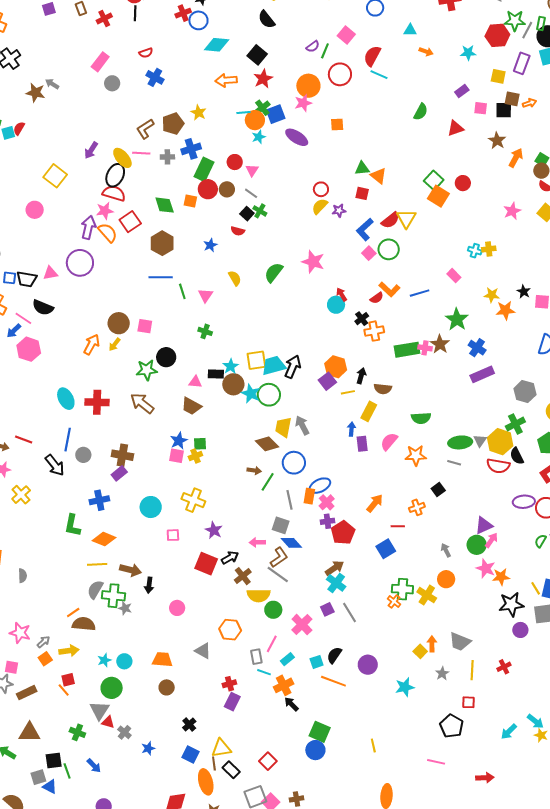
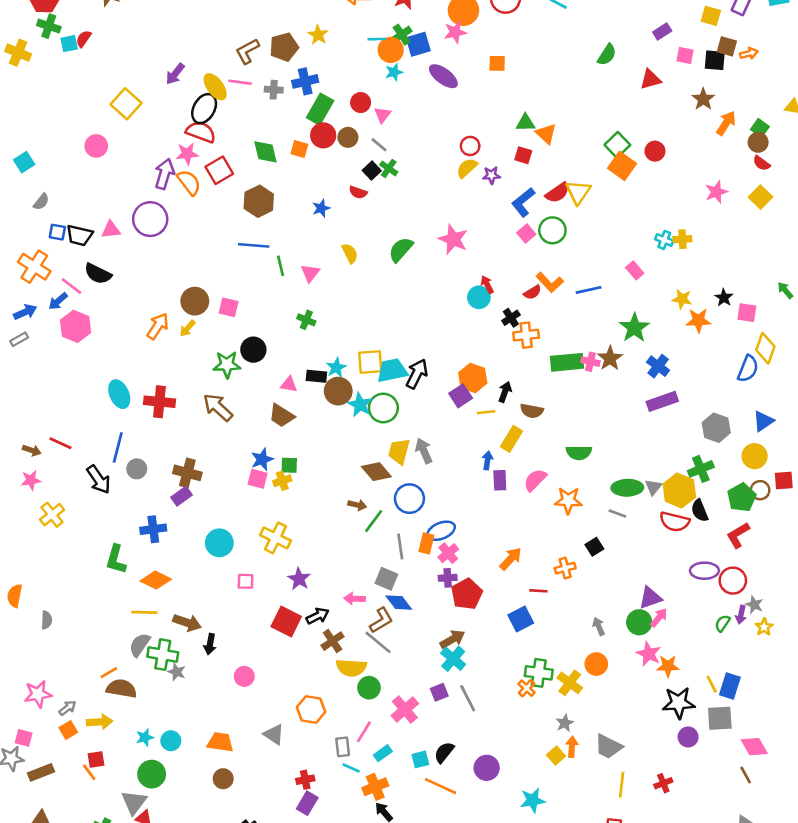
pink star: (20, 633) -> (38, 694), turned -30
gray star: (442, 673) -> (565, 723), moved

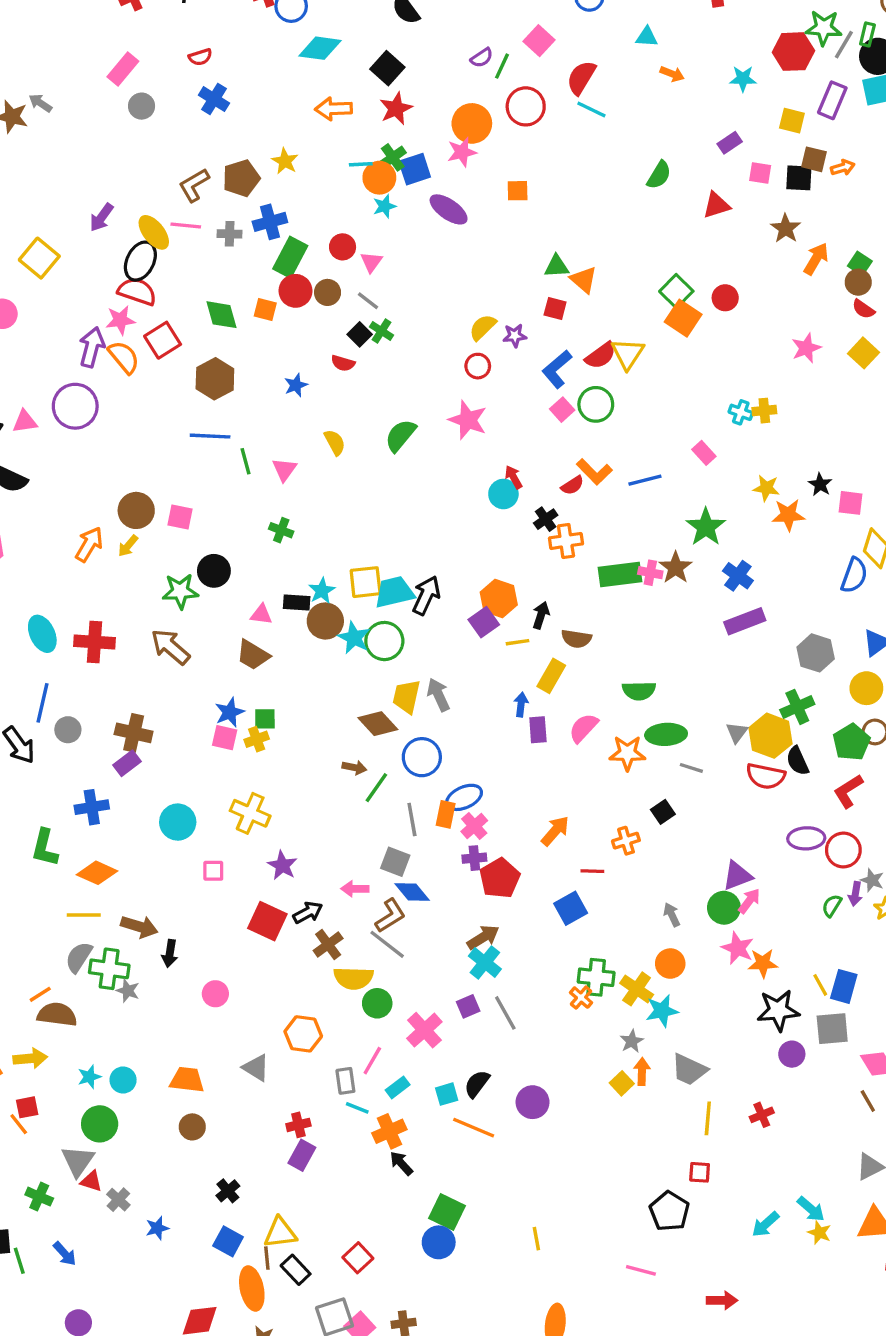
red circle: (470, 146) -> (478, 366), moved
green ellipse: (627, 488) -> (666, 734), moved
cyan star: (533, 800) -> (662, 1011), moved

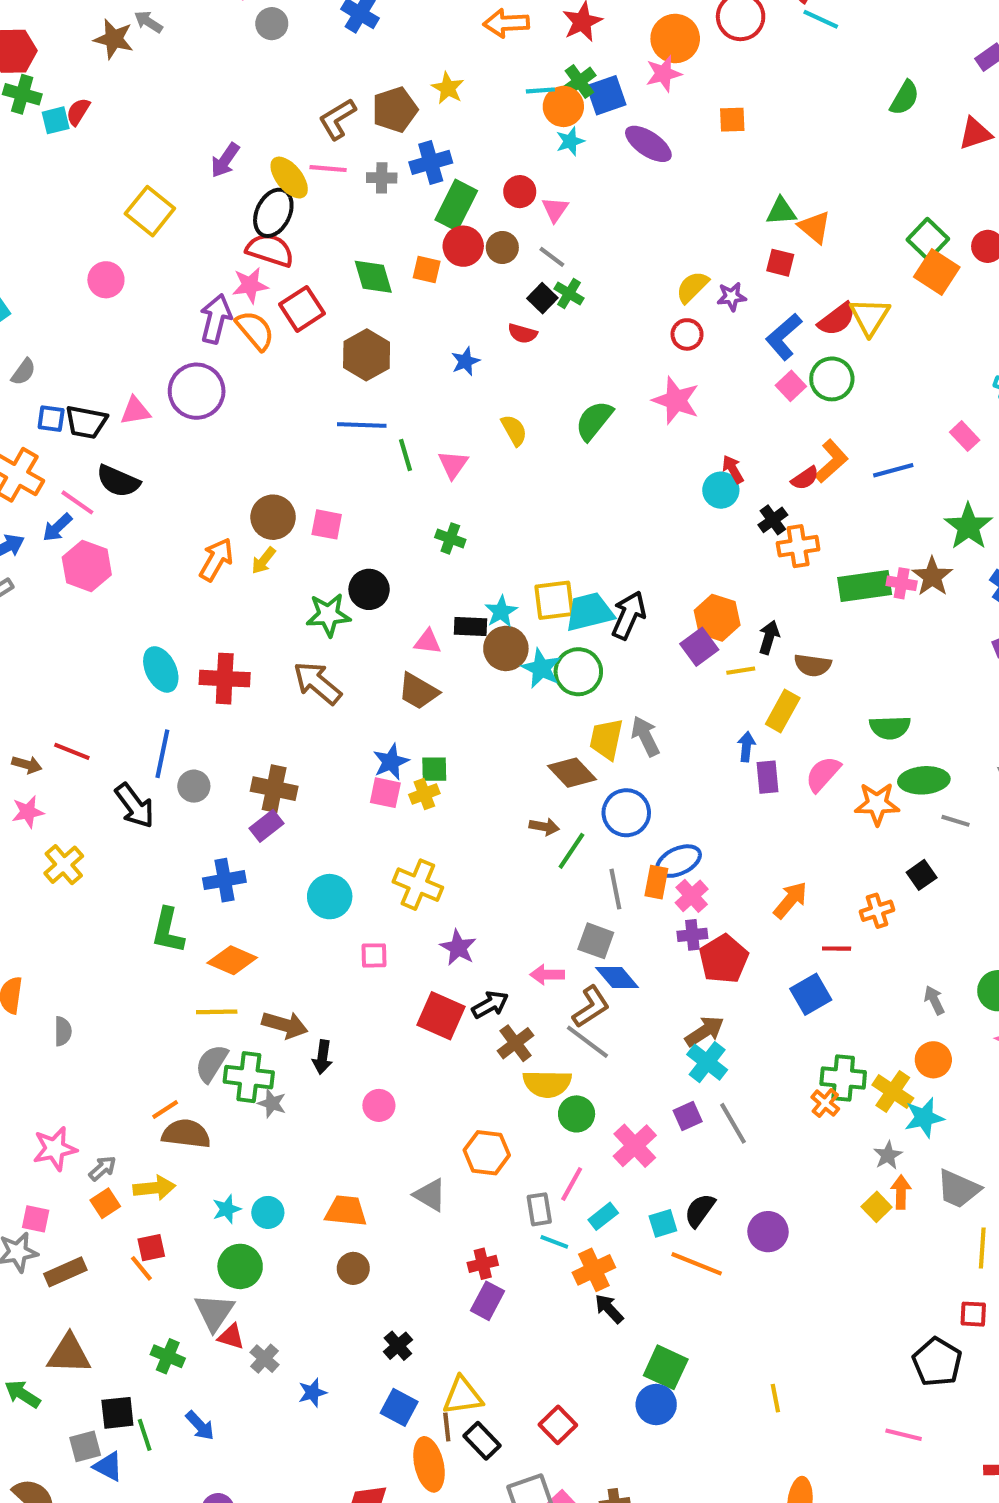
orange L-shape: (594, 472) -> (831, 461), turned -87

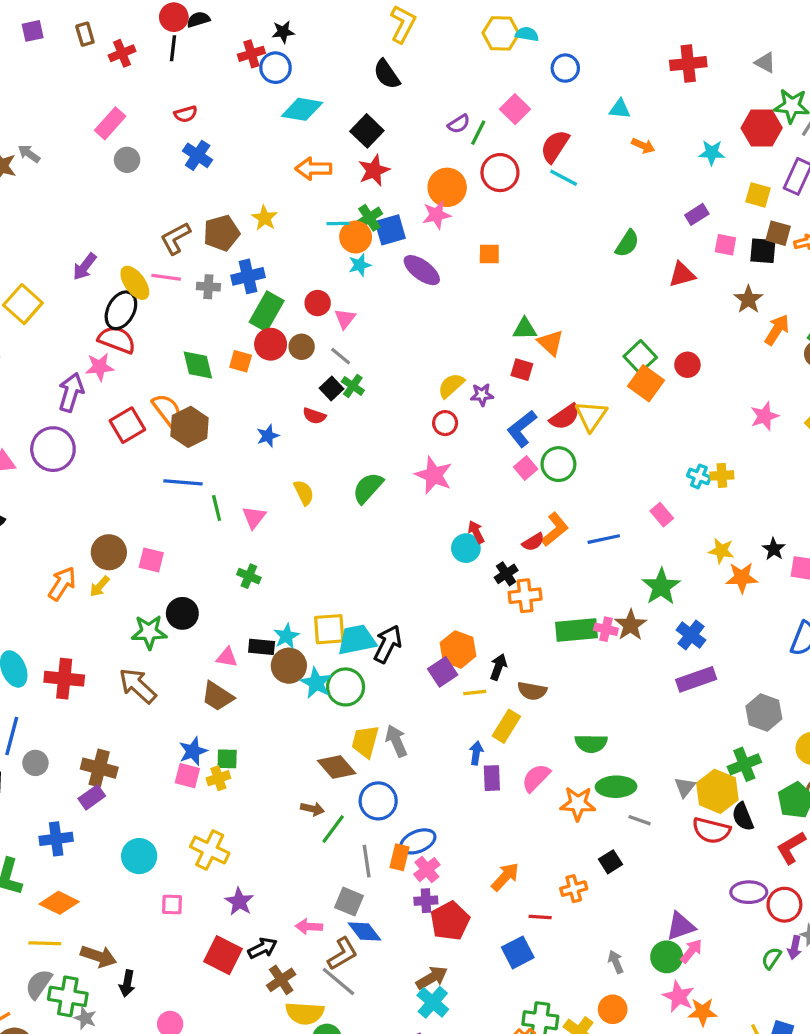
red square: (302, 309) -> (127, 425), moved
orange semicircle: (255, 330) -> (167, 410), moved

